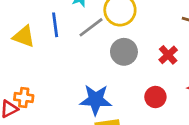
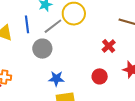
gray circle: (124, 52) -> (42, 49), moved
blue star: (96, 100) -> (56, 79), size x0.7

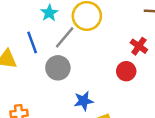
red circle: (100, 76) -> (126, 71), moved

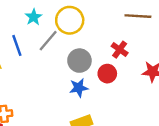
gray circle: (58, 68) -> (79, 61), moved
blue star: (84, 101) -> (79, 88), moved

